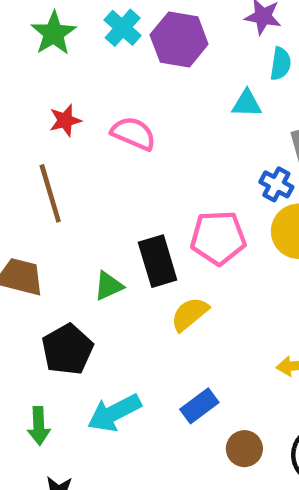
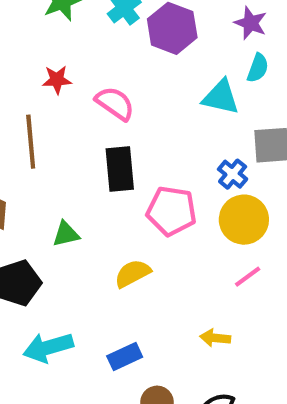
cyan triangle: (247, 103) -> (221, 97), size x1.4
black rectangle: (158, 261) -> (120, 169), moved

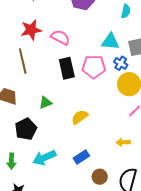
red star: (57, 80) -> (31, 30), size x1.5
cyan triangle: (221, 97) -> (110, 41), moved
pink pentagon: (171, 211) -> (94, 67), moved

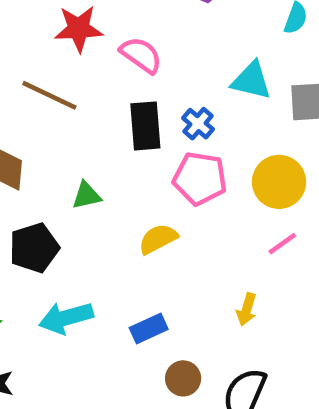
brown line: (23, 61) -> (49, 95), turned -60
blue cross: (121, 63) -> (198, 124), moved
pink pentagon: (94, 67) -> (200, 178), moved
yellow arrow: (123, 142) -> (247, 309), turned -80

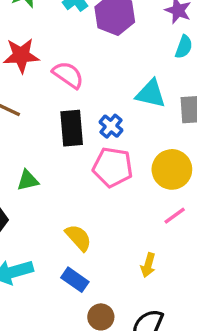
yellow semicircle: (158, 239) -> (78, 238), moved, turned 76
blue rectangle: (149, 329) -> (75, 280), turned 60

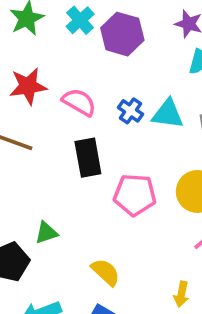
blue cross: (111, 126) -> (130, 111), moved
green triangle: (28, 180) -> (46, 233), moved

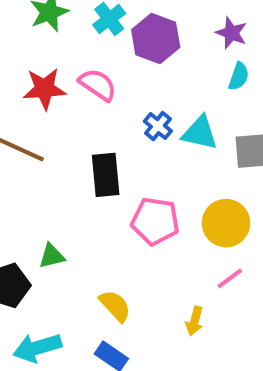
pink semicircle: (79, 102) -> (98, 85), moved
yellow arrow: (181, 294) -> (195, 321), moved

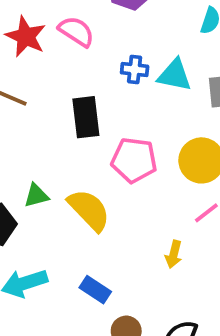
red star: (44, 89) -> (26, 36), turned 30
blue cross: (158, 126) -> (135, 70), turned -32
yellow semicircle: (115, 306) -> (89, 210), moved, size x1.4

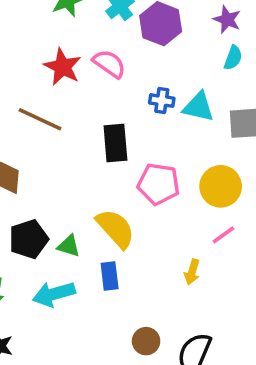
green triangle: (36, 196) -> (69, 246), moved, turned 30
blue rectangle: (95, 290) -> (110, 276), moved, turned 48

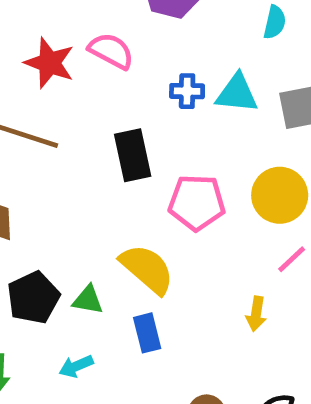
cyan arrow: (54, 294) -> (76, 366), size x0.6

